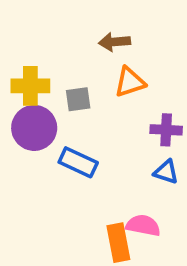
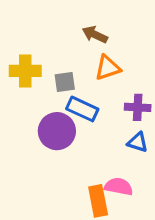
brown arrow: (114, 42) -> (95, 35), turned 30
purple circle: (34, 128) -> (57, 131), moved
blue rectangle: (78, 162) -> (82, 109), moved

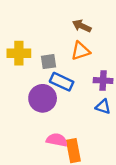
brown arrow: (95, 35) -> (82, 26), moved
pink semicircle: (119, 187) -> (57, 140), moved

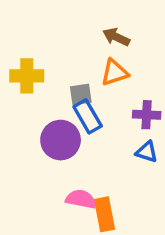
gray square: (48, 62) -> (81, 94), moved
blue rectangle: (62, 82) -> (88, 116), turned 35

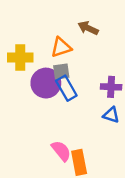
orange triangle: (115, 72) -> (61, 47), moved
purple circle: (61, 140) -> (46, 83), moved
pink semicircle: (81, 199) -> (61, 151), turned 40

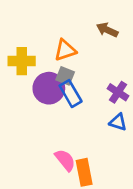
brown arrow: (88, 28) -> (107, 30), moved
gray square: (61, 72) -> (65, 76), turned 30
purple cross: (111, 87) -> (118, 92), turned 30

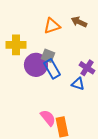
orange triangle: (65, 50) -> (52, 26), moved
blue triangle: (118, 122) -> (78, 84), moved

